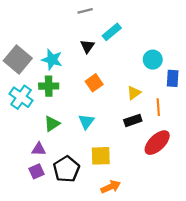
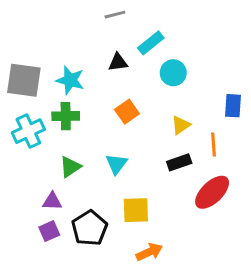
black triangle: (87, 46) -> (118, 62), turned 48
gray square: (18, 60) -> (24, 80), turned -32
cyan circle: (153, 60) -> (173, 73), moved
cyan cross: (21, 97) -> (28, 131), turned 30

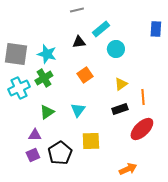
blue rectangle: (233, 106) -> (156, 29), moved
green cross: (66, 116) -> (44, 78), turned -30
orange arrow: (149, 252) -> (128, 169), moved

